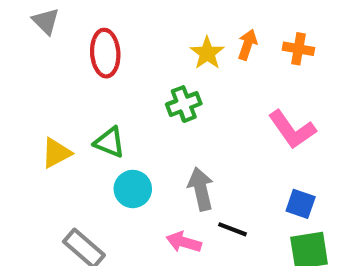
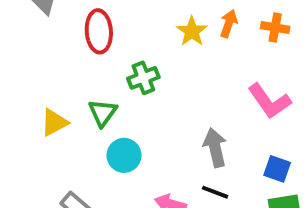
green cross: (184, 104) -> (143, 78), moved
green triangle: (109, 142) -> (103, 113), turned 44
gray arrow: (201, 189) -> (215, 148), moved

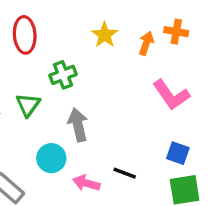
orange arrow: (229, 24) -> (146, 43), moved
gray arrow: (215, 148) -> (78, 125), moved
cyan circle: (124, 155) -> (51, 158), moved

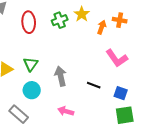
yellow star: (105, 35) -> (82, 14), moved
green cross: (63, 75) -> (60, 20), moved
cyan circle: (51, 158) -> (32, 90), moved
black line: (125, 173) -> (94, 85), moved

